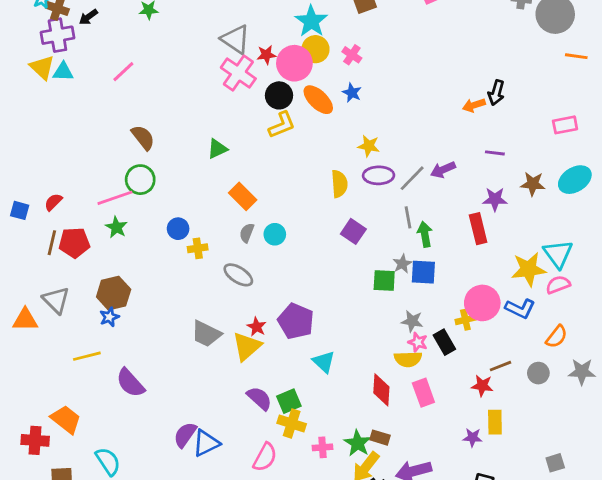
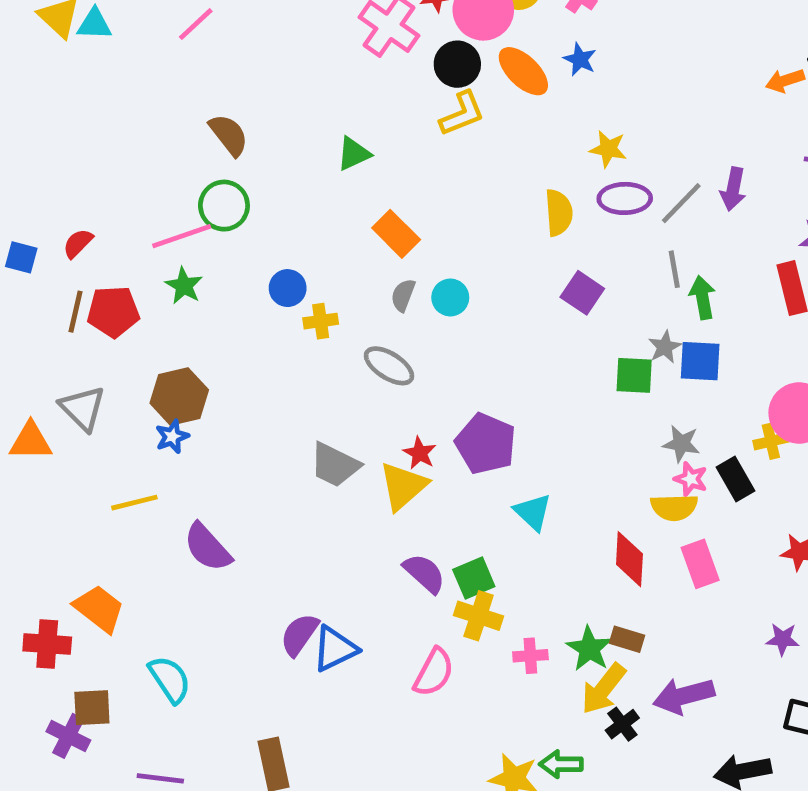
purple arrow: (443, 170) -> (733, 189), turned -55

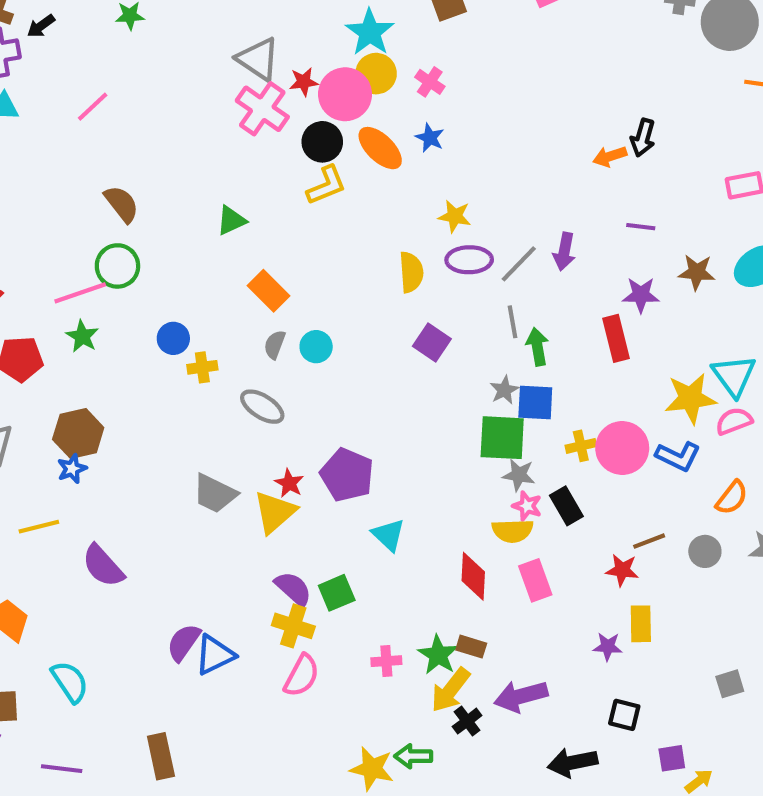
green square: (634, 375) -> (502, 438), moved, size x1.4
yellow cross: (771, 441) -> (581, 446), moved
yellow cross: (479, 616) -> (293, 626), moved

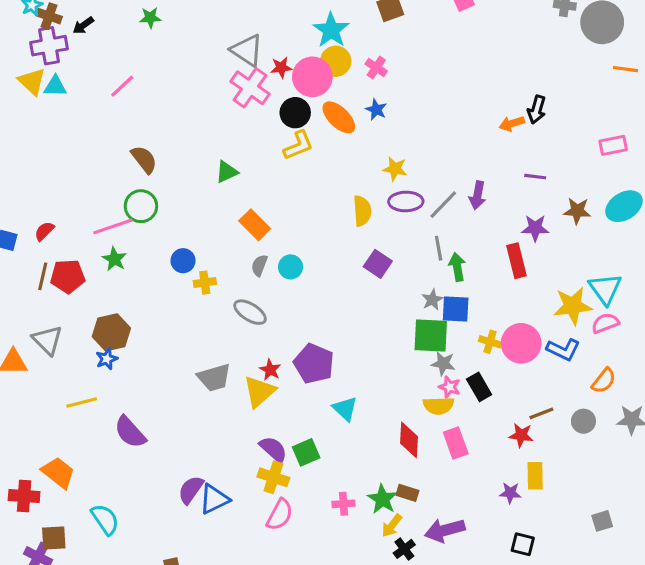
yellow cross: (581, 446) -> (490, 342), turned 30
gray trapezoid: (215, 494) -> (214, 378), turned -42
yellow arrow: (451, 690) -> (392, 526), size x0.7

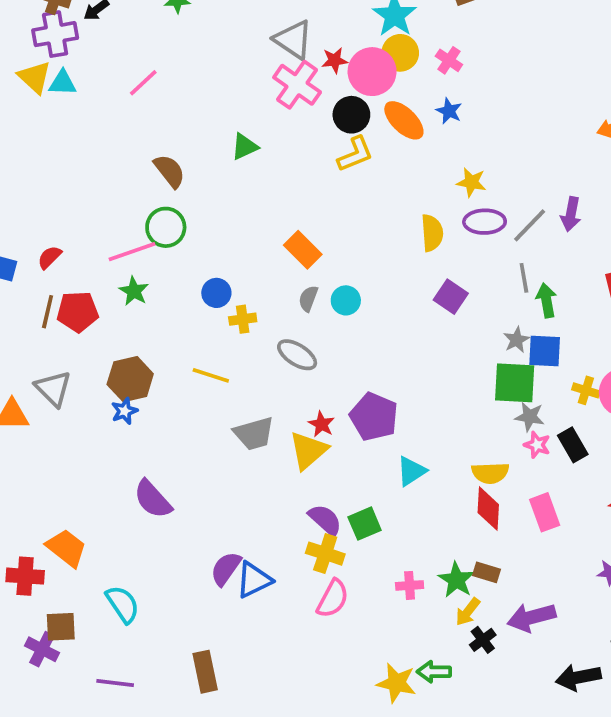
green triangle: (227, 172) -> (245, 147), moved
yellow line: (82, 402) -> (211, 375), moved, turned 32
yellow semicircle: (439, 406) -> (490, 473), moved
cyan triangle: (345, 409) -> (411, 471), turned 44

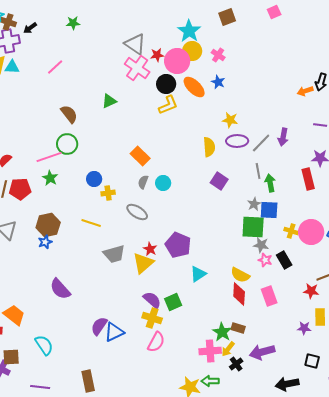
yellow semicircle: (490, 473) -> (240, 275), turned 30
pink cross: (410, 585) -> (210, 351), moved, size x1.5

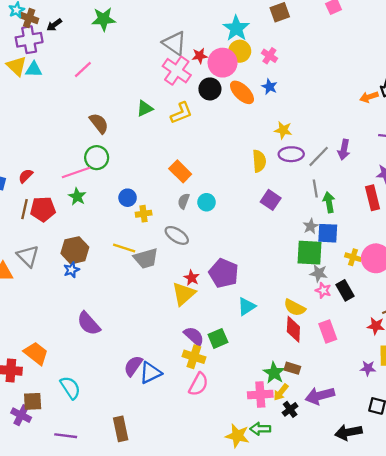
green star: (73, 23) -> (104, 19), size x1.5
yellow L-shape: (168, 105) -> (181, 113), moved
gray trapezoid: (114, 254) -> (146, 258), moved

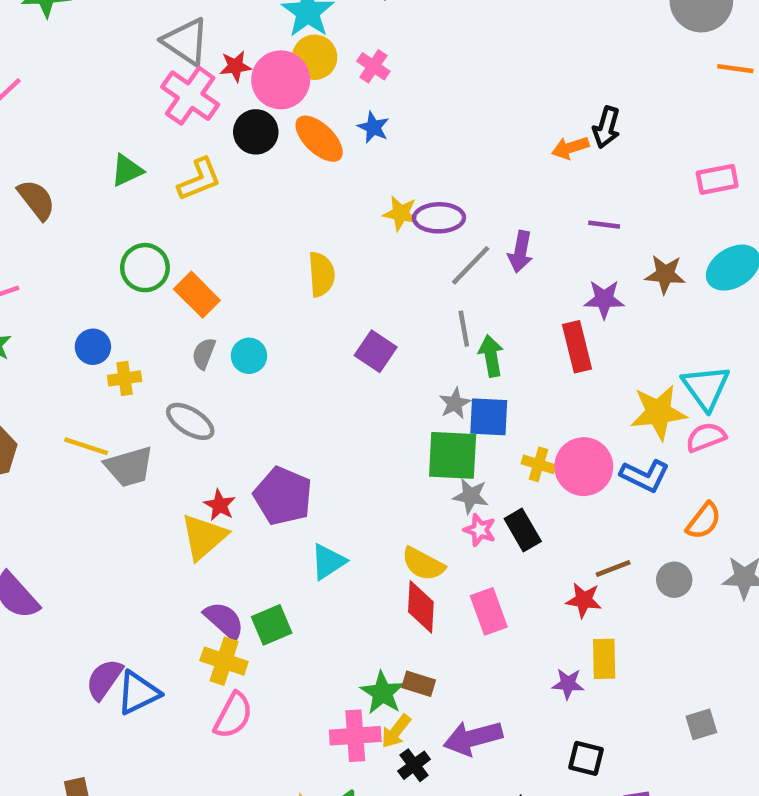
purple ellipse: (291, 154) -> (439, 218), moved
green circle: (97, 158) -> (145, 268), moved
yellow semicircle: (259, 161) -> (321, 274), moved

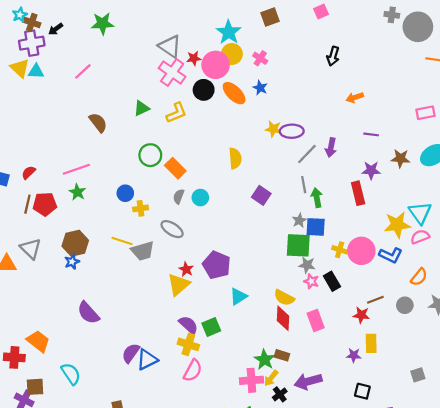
black arrow: (606, 127) -> (333, 56), moved

